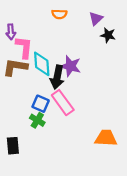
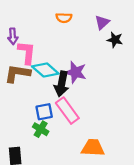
cyan diamond: (42, 64) -> (45, 70), turned -45
blue square: (41, 104) -> (44, 112), turned -35
orange trapezoid: (106, 138) -> (93, 148), moved

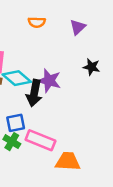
black star: (115, 40) -> (91, 67), moved
pink rectangle: (67, 111) -> (40, 140), moved, turned -32

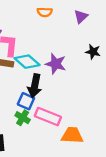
black arrow: (34, 93) -> (35, 86), moved
blue square: (16, 123) -> (26, 101), turned 35

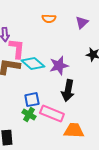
purple star: (56, 64) -> (59, 66), turned -30
black arrow: (35, 86) -> (68, 91), moved
blue square: (26, 101) -> (32, 100), turned -35

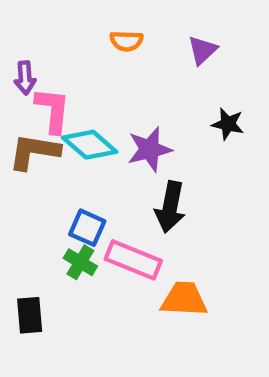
blue square: (32, 100) -> (87, 228), turned 35

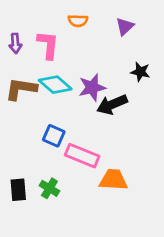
pink L-shape: (53, 110) -> (48, 45), moved
black arrow: (170, 207) -> (112, 105), moved, turned 56
green cross: (80, 262) -> (49, 188), moved

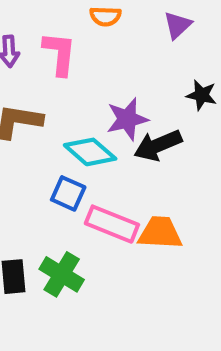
cyan diamond: (55, 85) -> (90, 152), moved
orange trapezoid: (113, 180) -> (160, 233), moved
green cross: (49, 188) -> (62, 274), size x1.4

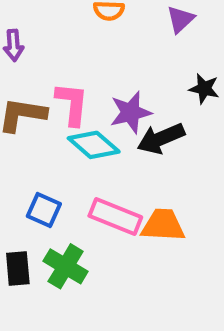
pink L-shape: (59, 54) -> (72, 104), moved
blue square: (68, 193) -> (44, 210), moved

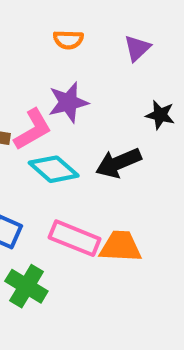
pink L-shape: (72, 104) -> (33, 130), turned 54
purple star: (131, 112) -> (68, 102), moved

